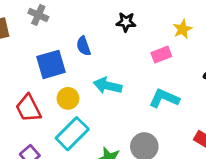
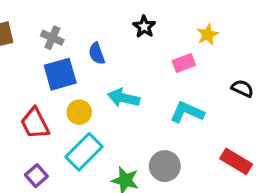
gray cross: (38, 15) -> (52, 38), moved
black star: (126, 22) -> (144, 27), turned 30

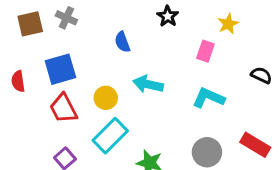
gray cross: (52, 38) -> (66, 18), moved
pink rectangle: (184, 63) -> (205, 51), turned -50
blue square: (60, 74) -> (60, 69), moved
gray circle: (165, 166) -> (207, 152), moved

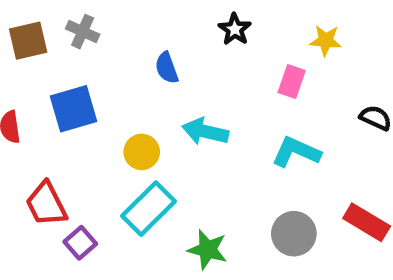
yellow star: (228, 24) -> (326, 41), turned 30
red trapezoid: (63, 108) -> (46, 204), moved

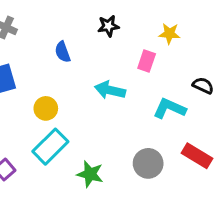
black star: (235, 29) -> (108, 26), turned 30
cyan arrow: (205, 131) -> (110, 90), moved
cyan L-shape: (296, 152) -> (169, 108), moved

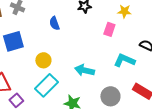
cyan arrow: (110, 90) -> (84, 70), moved

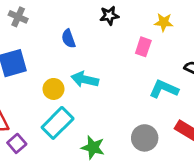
cyan arrow: (84, 70) -> (85, 79), moved

